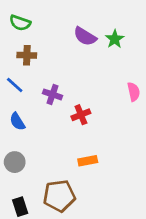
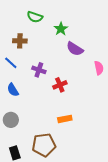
green semicircle: (20, 23) -> (35, 17), moved
purple semicircle: (85, 36) -> (75, 49), moved
green star: (115, 39) -> (61, 29), moved

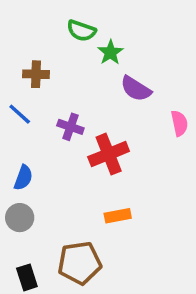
green semicircle: (35, 17) -> (81, 31), moved
red cross: (60, 85) -> (109, 154), size x1.5
blue semicircle: (13, 90) -> (23, 178), moved, turned -128

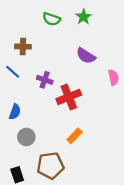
green star: (110, 52) -> (84, 17), moved
orange rectangle: (118, 216) -> (74, 136), turned -35
gray circle: (20, 218) -> (26, 137), moved

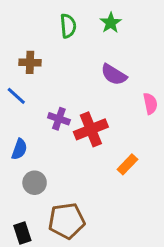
green semicircle: (52, 19) -> (68, 26), turned -114
purple cross: (45, 80) -> (59, 119), moved
orange rectangle: (74, 136) -> (127, 164), moved

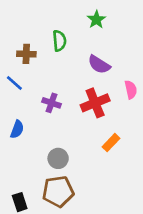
green semicircle: (68, 26) -> (59, 41), moved
red cross: (91, 129) -> (95, 103), moved
gray circle: (35, 183) -> (58, 158), moved

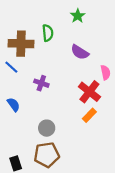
brown cross: (26, 54) -> (21, 44), size x1.6
red cross: (95, 103) -> (89, 92), moved, turned -30
blue semicircle: (17, 129) -> (14, 105), turned -56

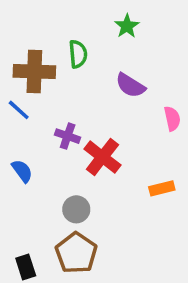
red cross: (89, 92) -> (102, 157), moved
orange rectangle: (89, 115) -> (162, 188), moved, turned 32
brown pentagon: (47, 155) -> (76, 253), turned -30

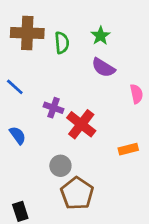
green star: (127, 26) -> (101, 36), moved
brown cross: (34, 71) -> (27, 33), moved
brown pentagon: (76, 253) -> (77, 193), moved

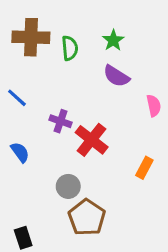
orange rectangle: (128, 149) -> (144, 168), turned -48

